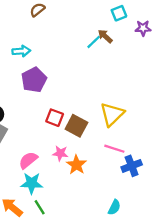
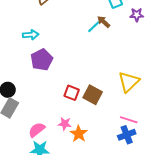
yellow triangle: (112, 114) -> (129, 82), moved
red square: (55, 118) -> (72, 93), moved
brown square: (76, 126) -> (93, 95), moved
pink line: (114, 149) -> (129, 120), moved

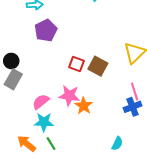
pink line: (129, 120) -> (135, 92), turned 54
pink star: (65, 124) -> (69, 96), size x1.5

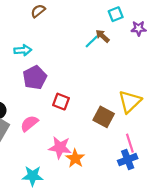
red square: (76, 64) -> (61, 102), moved
brown square: (98, 66) -> (104, 117), moved
pink semicircle: (41, 102) -> (29, 123), moved

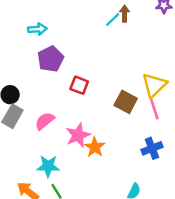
brown arrow: (103, 36) -> (125, 14), turned 48
pink semicircle: (29, 123) -> (45, 121), moved
pink line: (130, 143) -> (154, 109), moved
pink star: (60, 147) -> (78, 135), turned -30

